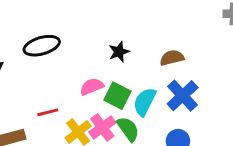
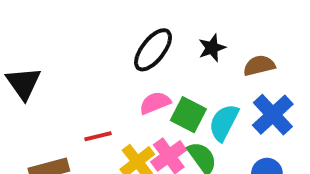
black ellipse: (42, 46) -> (153, 50), moved, turned -36
black star: (119, 52) -> (212, 48), moved

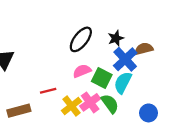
blue cross: (273, 115) -> (125, 59), moved

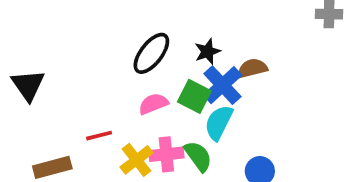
green square: (102, 78) -> (194, 96), moved
pink cross: (90, 102) -> (166, 154), turned 30

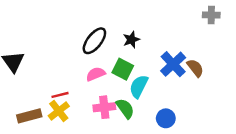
brown semicircle: (252, 68) -> (195, 68), moved, turned 66
blue cross: (222, 85) -> (173, 64), moved
yellow cross: (136, 160) -> (59, 111), moved

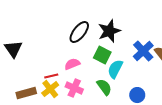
black star: (131, 40) -> (109, 31), size x1.6
pink semicircle: (96, 74) -> (72, 64), moved
pink cross: (104, 107) -> (74, 88), moved, turned 30

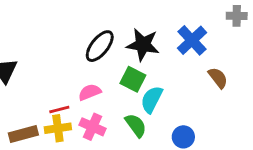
black star: (109, 31) -> (143, 45), turned 30
blue cross: (143, 51) -> (192, 40), moved
yellow cross: (50, 89) -> (58, 128), turned 30

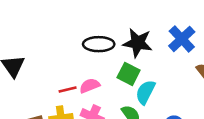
black ellipse: (100, 46) -> (99, 44), turned 52
red line: (59, 109) -> (68, 90), moved

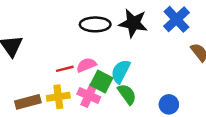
green square: (129, 74) -> (102, 82), moved
cyan semicircle: (145, 92) -> (121, 71), moved

